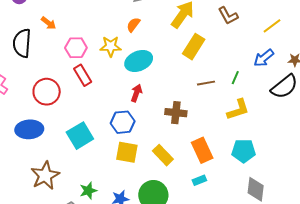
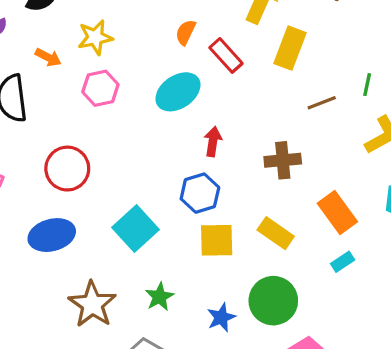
yellow star: (111, 46) -> (95, 37), moved
cyan ellipse: (139, 61) -> (178, 92), moved
red rectangle: (83, 75) -> (226, 55), moved
green star: (88, 191) -> (160, 297), moved

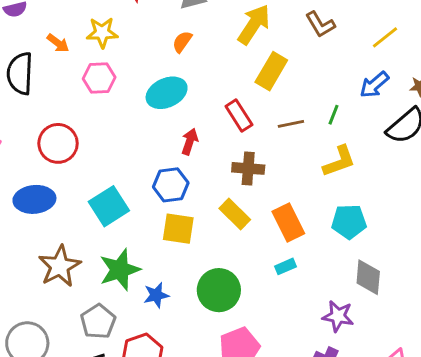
red rectangle: (226, 55) -> (239, 116), moved
yellow rectangle: (276, 233) -> (235, 214), moved
green star: (160, 297) -> (120, 270), size x1.6
blue star: (221, 317) -> (156, 295), moved

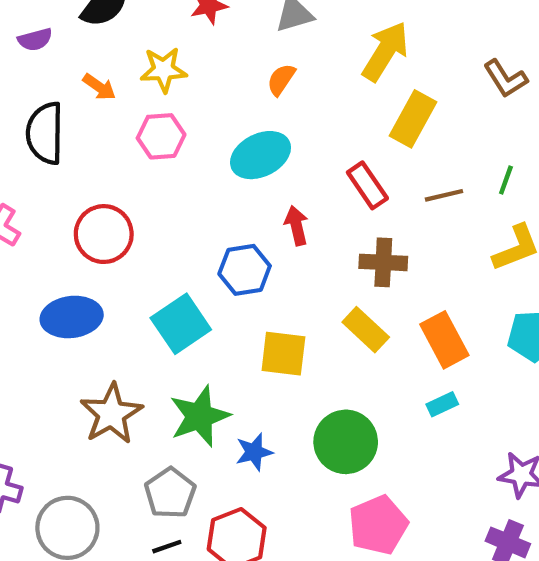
brown L-shape: (320, 24) -> (505, 79), moved
red arrow: (190, 142) -> (296, 226), turned -30
blue hexagon: (171, 185) -> (245, 270), moved

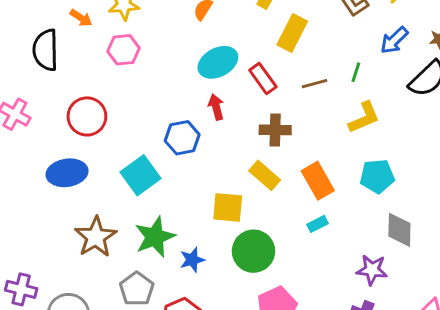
cyan ellipse: (261, 155) -> (218, 62), moved
yellow square: (283, 354) -> (228, 207), moved

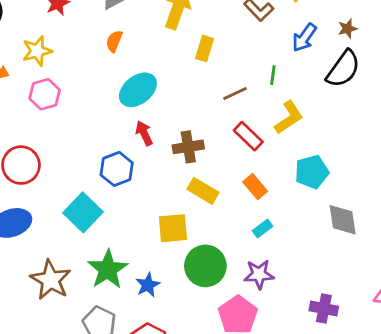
yellow rectangle: (292, 33) -> (205, 48), size x0.7
red rectangle: (263, 79) -> (248, 136), moved
brown cross: (275, 130) -> (188, 147), moved
orange rectangle: (318, 181) -> (255, 187), size x0.7
purple star: (372, 270) -> (259, 274), moved

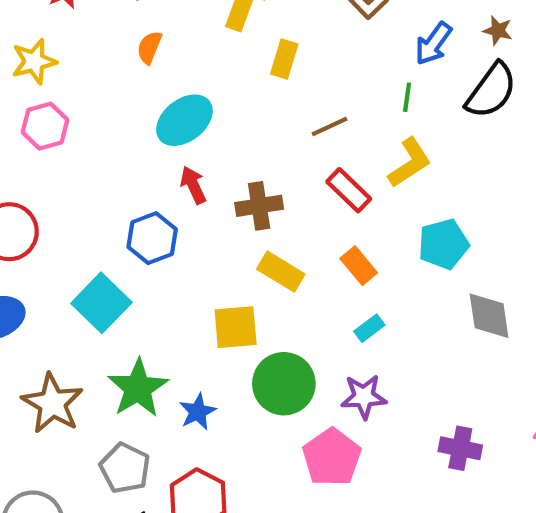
brown star: (347, 29) -> (498, 31), turned 30
green line: (273, 75) -> (407, 97), moved

